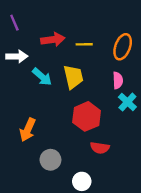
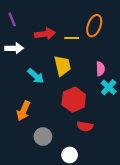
orange ellipse: (123, 47) -> (94, 26), moved
cyan arrow: (42, 77) -> (36, 76), moved

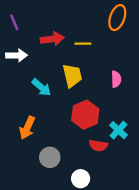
orange ellipse: (94, 26) -> (117, 18), moved
cyan cross: (109, 87) -> (118, 130), moved

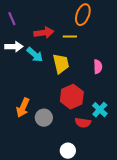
orange ellipse: (117, 18) -> (83, 15), moved
cyan arrow: (41, 87) -> (35, 55), moved
gray circle: (50, 157) -> (44, 118), moved

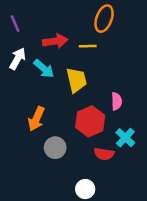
white arrow: (14, 47) -> (18, 59), turned -60
pink semicircle: (98, 67) -> (117, 101), moved
orange arrow: (23, 108) -> (36, 119), moved

